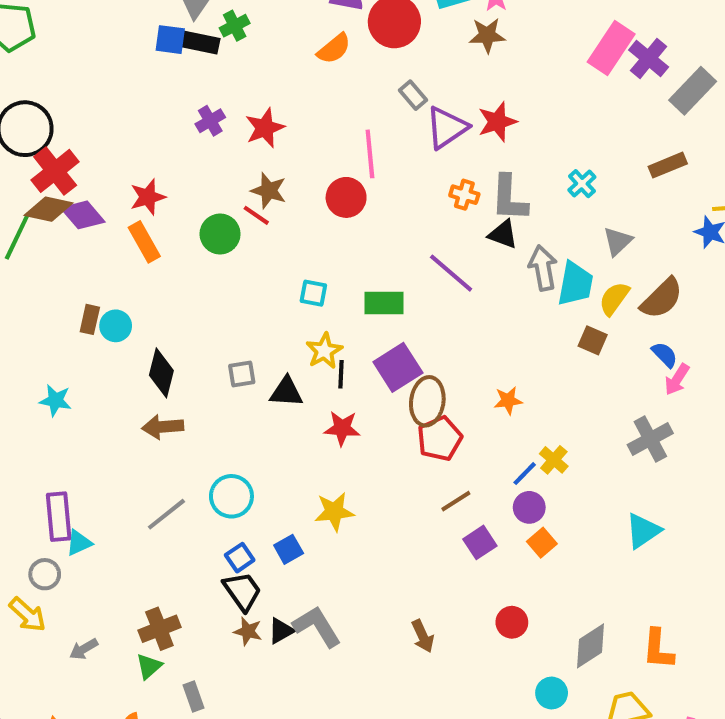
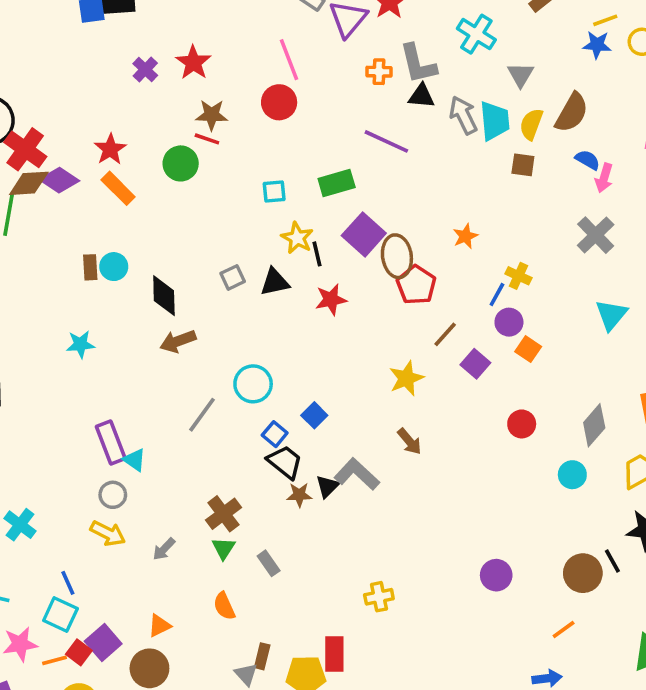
cyan cross: (582, 184) -> (476, 34), size x1.5
yellow star: (334, 512) -> (406, 378), moved
cyan triangle: (79, 543) -> (134, 460), turned -45
brown arrow: (423, 636) -> (409, 441), moved

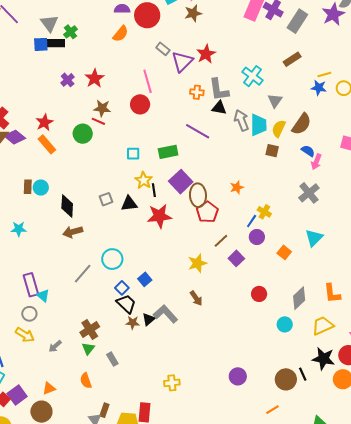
red star: (331, 300) -> (159, 216), size x1.4
orange square: (528, 349) -> (284, 252), moved

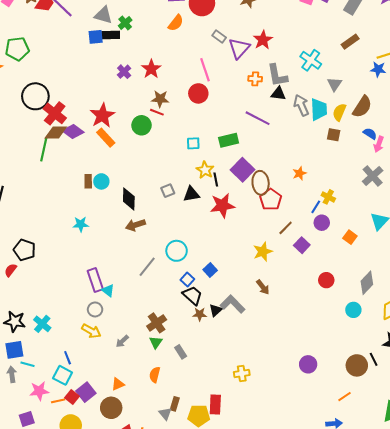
gray triangle: (49, 23) -> (103, 15), turned -36
red star: (44, 122) -> (102, 116), size x1.4
orange semicircle: (86, 381) -> (155, 375), turned 35

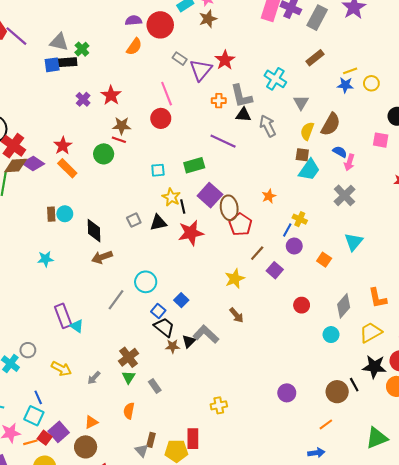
cyan trapezoid: (319, 109) -> (309, 170), moved, turned 40
red star: (102, 116) -> (63, 146), size x0.7
gray circle: (95, 309) -> (28, 350), moved

